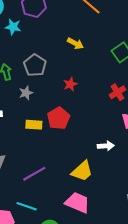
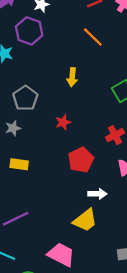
yellow arrow: (75, 43) -> (72, 77), turned 63
red pentagon: (58, 118) -> (81, 160), moved
yellow trapezoid: (82, 171) -> (85, 220), moved

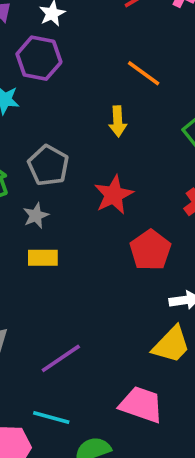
orange line: (93, 37) -> (144, 73), moved
red star: (63, 122) -> (114, 195), size x1.5
yellow rectangle: (19, 164) -> (43, 258), moved

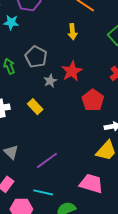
gray star: (36, 216) -> (50, 81), moved
yellow rectangle: (43, 258) -> (35, 107), turned 49

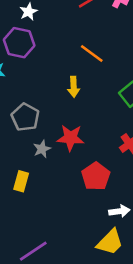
red star: (72, 71) -> (71, 138), turned 30
yellow rectangle: (35, 107) -> (21, 181), turned 56

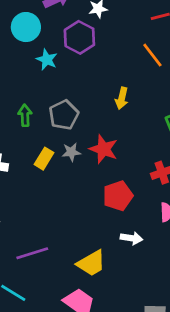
orange line: (92, 54) -> (152, 55), moved
yellow rectangle: (21, 181) -> (44, 159), moved
yellow trapezoid: (110, 242) -> (91, 263), moved

